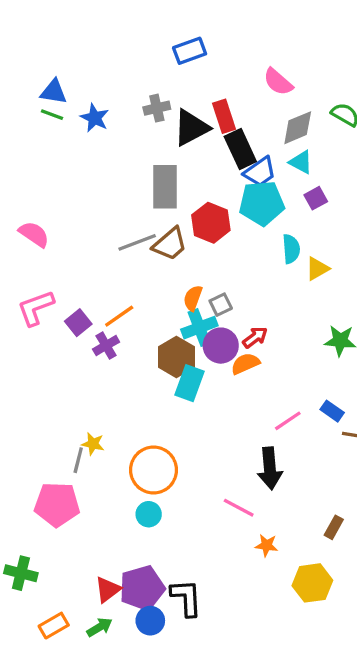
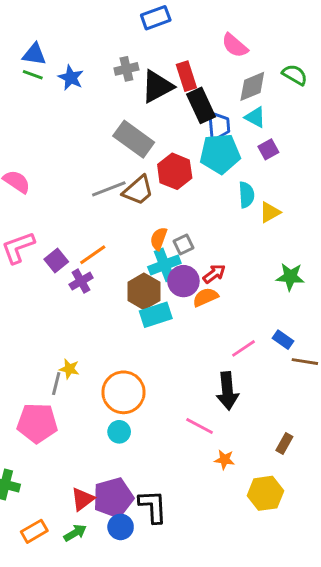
blue trapezoid: (260, 172) -> (219, 126), turned -60
gray rectangle: (165, 187) -> (134, 139), turned -54
cyan rectangle: (190, 383) -> (156, 315), turned 52

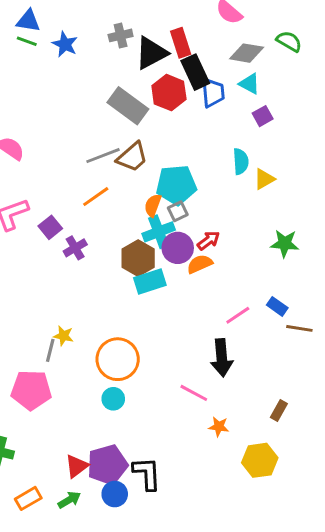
gray diamond: (252, 86) -> (247, 53), turned 32
cyan pentagon: (220, 154) -> (176, 185), moved
red hexagon: (175, 171) -> (169, 93), moved
orange line: (93, 255) -> (96, 197), moved

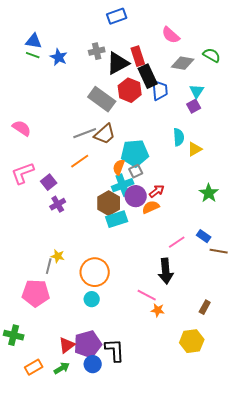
cyan triangle: (249, 84) -> (197, 91), moved, turned 35
green star: (285, 243) -> (209, 193), turned 30
purple cross: (75, 248) -> (58, 204), moved
orange star: (219, 427) -> (158, 310), moved

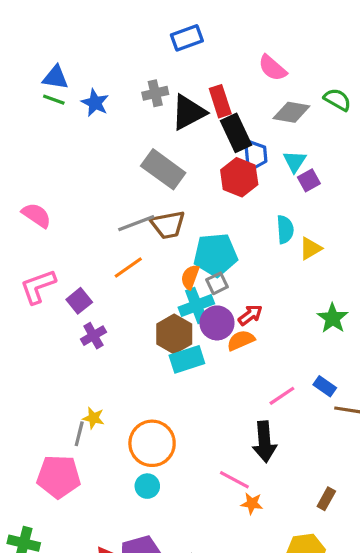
red hexagon: (130, 90) -> (239, 177), moved
cyan triangle: (197, 91) -> (295, 161), moved
brown trapezoid: (105, 134) -> (168, 225), turned 30

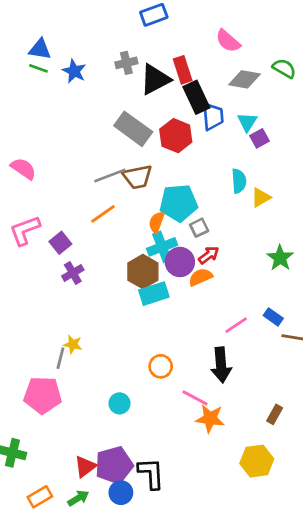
red hexagon: (239, 177) -> (176, 136), moved
gray square: (217, 283) -> (199, 228), moved
orange circle: (152, 443) -> (161, 366), moved, size x0.6
orange star: (252, 504) -> (210, 418), size x1.5

